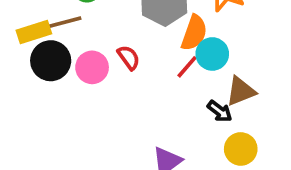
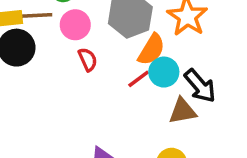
pink circle: (92, 67) -> (75, 25), moved
black arrow: (220, 111) -> (200, 86), moved, size x1.5

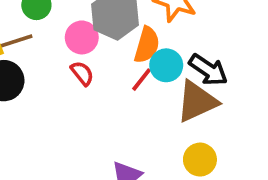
pink circle: (75, 25) -> (82, 37), moved
brown triangle: (183, 111) -> (197, 101), size x1.4

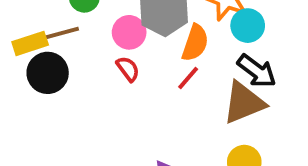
cyan circle: (166, 65) -> (248, 26), moved

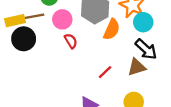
pink circle: (129, 32) -> (62, 19), moved
red line: (188, 78) -> (105, 72), moved
brown triangle: (244, 103) -> (137, 67), size x0.7

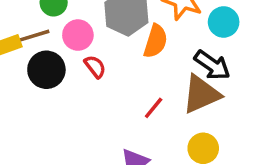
cyan circle: (143, 22) -> (224, 22), moved
black circle: (24, 39) -> (46, 70), moved
brown triangle: (137, 67) -> (201, 94), size x1.4

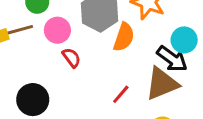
cyan circle: (224, 22) -> (184, 40), moved
black circle: (46, 70) -> (33, 100), moved

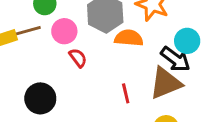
orange semicircle: (124, 37) -> (129, 38), turned -104
red line: (121, 94) -> (126, 93), turned -54

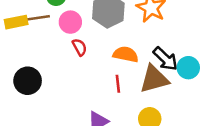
orange semicircle: (129, 38) -> (126, 54), moved
cyan circle: (187, 41) -> (188, 68), moved
black circle: (40, 98) -> (28, 81), moved

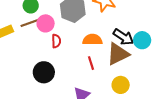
brown line: (37, 18) -> (30, 23), moved
red semicircle: (80, 47) -> (56, 41), turned 40
black circle: (28, 81) -> (44, 72), moved

